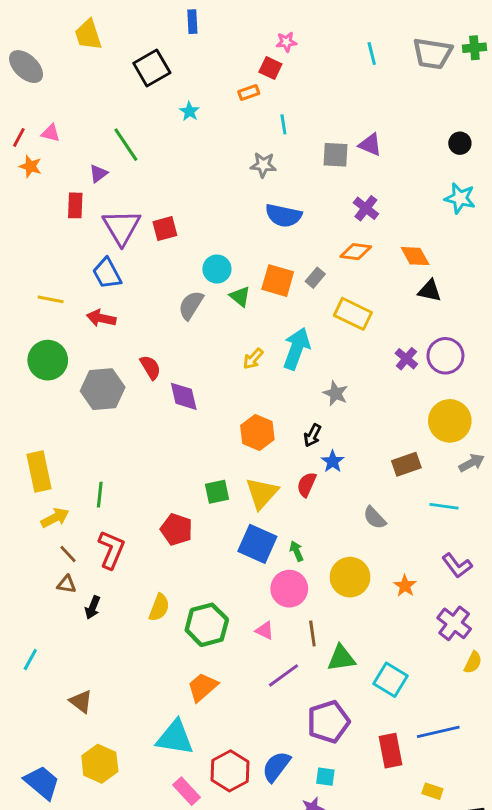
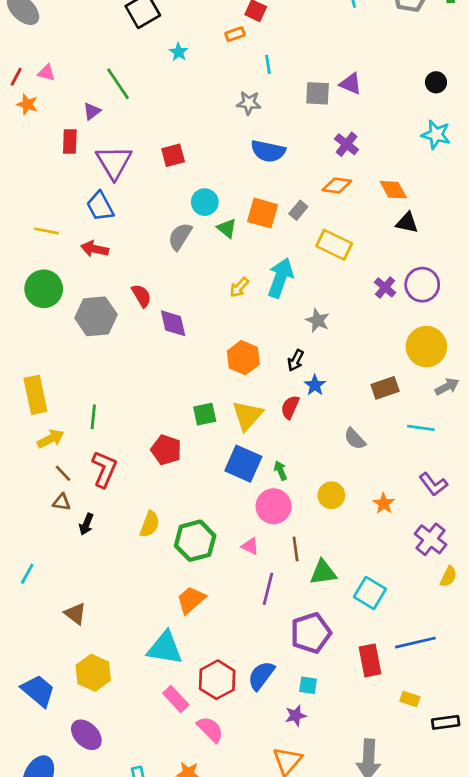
red square: (165, 229) -> (173, 155), moved
yellow circle: (350, 577) -> (331, 495), size x0.7
purple line: (283, 675) -> (268, 589), turned -40

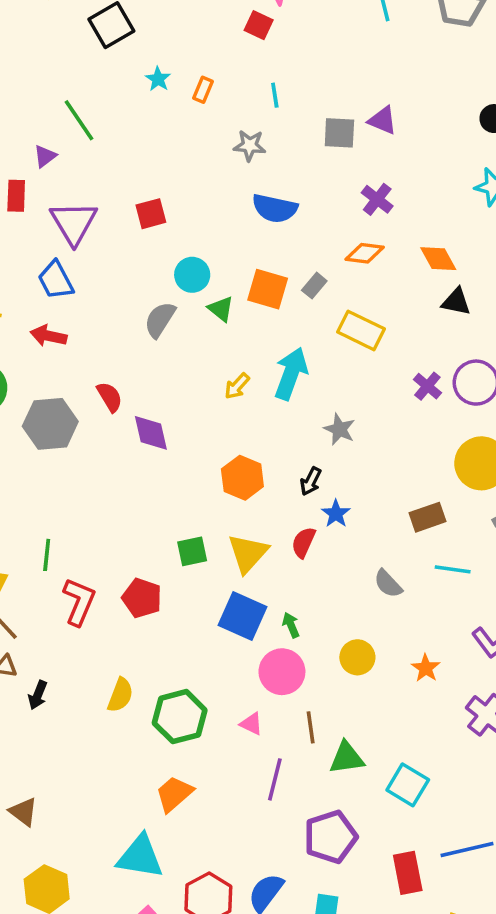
orange rectangle: (235, 34) -> (203, 90), moved, turned -48
cyan line: (421, 428) -> (453, 569), moved
red L-shape: (104, 469) -> (79, 602), moved

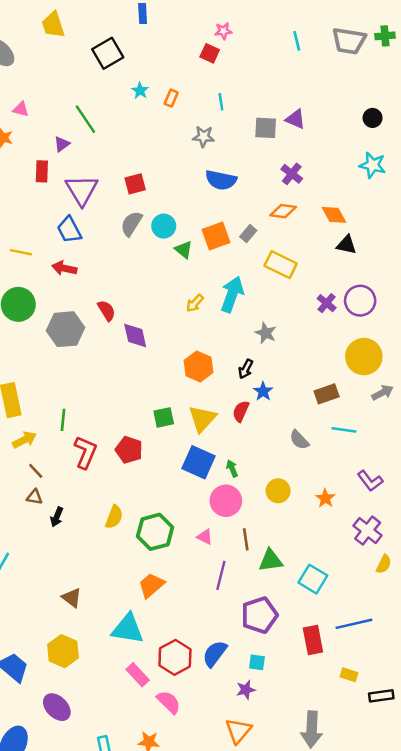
orange square: (268, 289) -> (216, 236), turned -36
gray semicircle: (160, 320) -> (131, 224), moved
brown triangle: (23, 812) -> (72, 598), moved

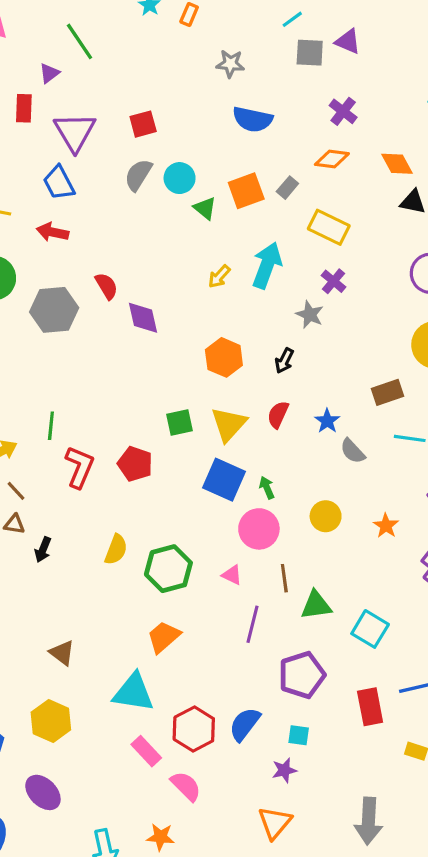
cyan line: (221, 102) -> (292, 19), moved, turned 63
purple cross: (327, 303) -> (334, 281), moved
blue star: (263, 391) -> (327, 421), moved

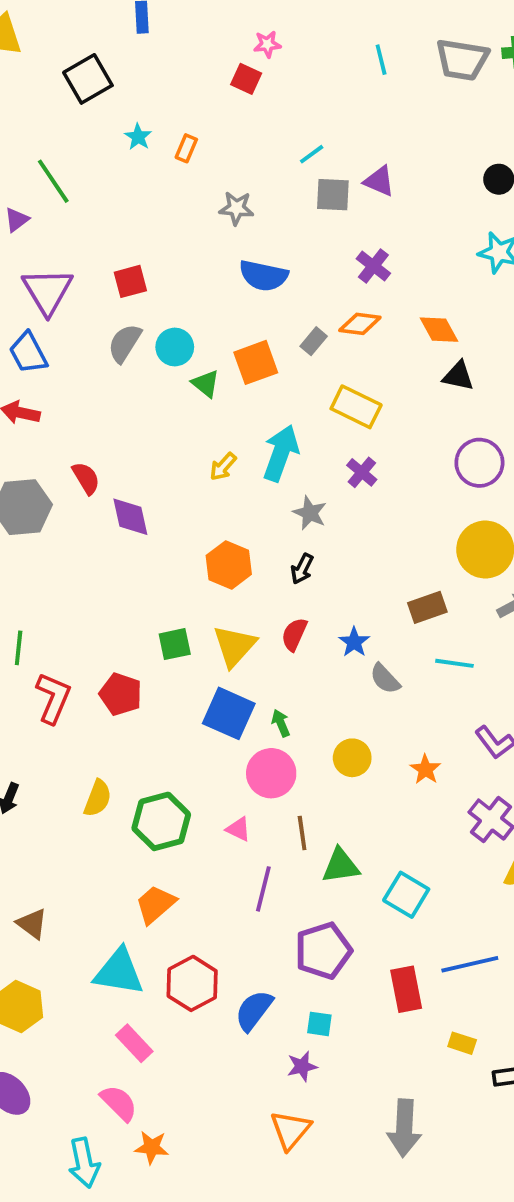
gray rectangle: (287, 188) -> (314, 341), moved
gray star: (310, 315) -> (310, 513), moved
red hexagon: (194, 729) -> (192, 983), moved
pink semicircle: (186, 786) -> (119, 1103), moved

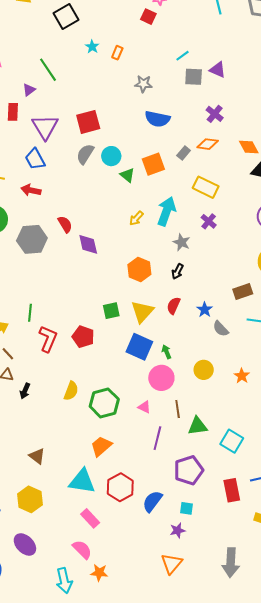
red square: (130, 281) -> (88, 122), size x1.4

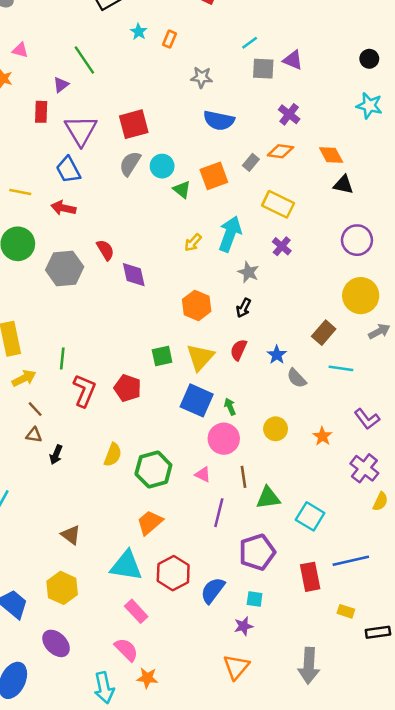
brown rectangle: (243, 292) -> (324, 333), turned -30

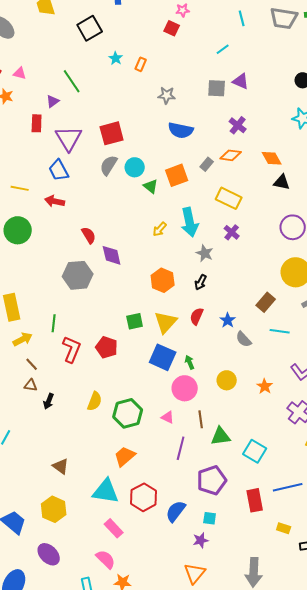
cyan line: (250, 43) -> (223, 49), moved
cyan arrow: (230, 234) -> (190, 222), turned 148
gray hexagon: (65, 268) -> (78, 275), moved

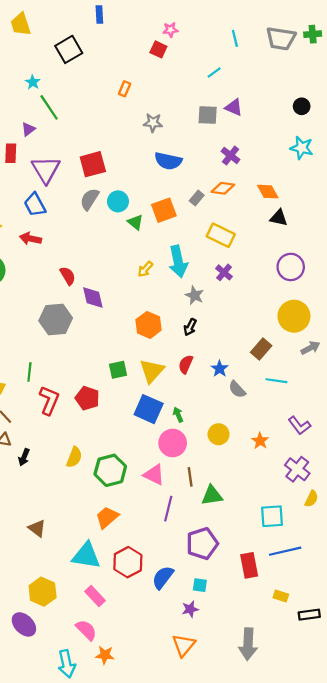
cyan star: (116, 58) -> (33, 82), moved
pink triangle: (168, 417) -> (154, 475), size x1.5
cyan square: (255, 451) -> (272, 516), moved, turned -35
yellow hexagon: (54, 509) -> (43, 592), moved

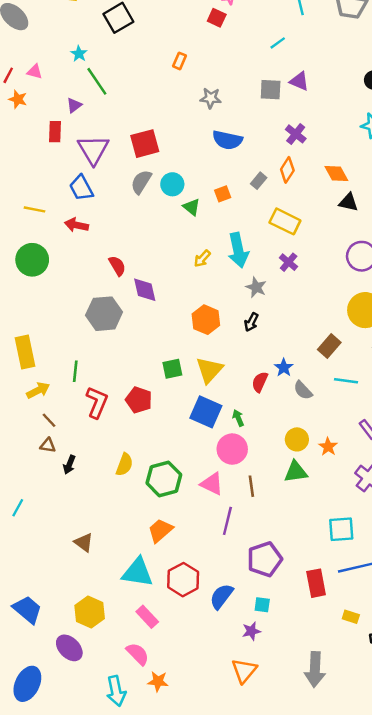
orange diamond: (223, 188) -> (287, 170), turned -65
orange square: (164, 210) -> (223, 194), size x0.6
red semicircle: (186, 364) -> (260, 382), moved
yellow circle: (219, 434) -> (297, 439), moved
green triangle: (212, 495) -> (296, 472), moved

